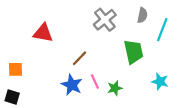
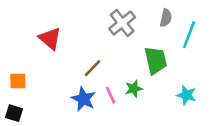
red triangle: (43, 33) -> (50, 38), turned 30
green star: (115, 88) -> (134, 89), moved

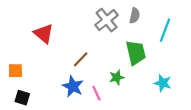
gray semicircle: (166, 18) -> (135, 16), moved
pink line: (111, 95) -> (96, 93), moved
black square: (14, 113) -> (22, 98), moved

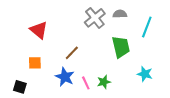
gray semicircle: (135, 16) -> (120, 14), turned -104
orange square: (15, 71) -> (35, 63), moved
green star: (117, 77) -> (104, 82), moved

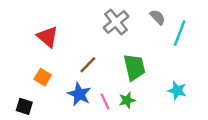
gray semicircle: (120, 14) -> (158, 17), moved, turned 48
green trapezoid: (121, 47) -> (134, 67), moved
orange square: (35, 63) -> (43, 77), turned 32

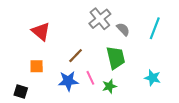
gray semicircle: (158, 17) -> (123, 29), moved
orange square: (43, 77) -> (37, 66), turned -32
blue star: (79, 94) -> (68, 81), turned -30
pink line: (105, 101) -> (90, 78), moved

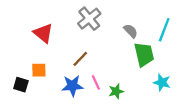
gray cross: (100, 19) -> (89, 19), moved
green trapezoid: (116, 58) -> (144, 54), moved
black square: (21, 91) -> (21, 85), moved

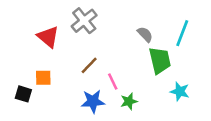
gray cross: (89, 19) -> (84, 21), moved
pink line: (96, 82) -> (113, 82), moved
blue star: (72, 86) -> (93, 101), moved

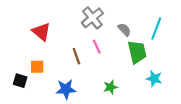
gray cross: (84, 21) -> (92, 18), moved
brown line: (89, 65) -> (76, 56), turned -63
pink line: (113, 82) -> (97, 47), moved
blue star: (93, 101) -> (66, 89), moved

